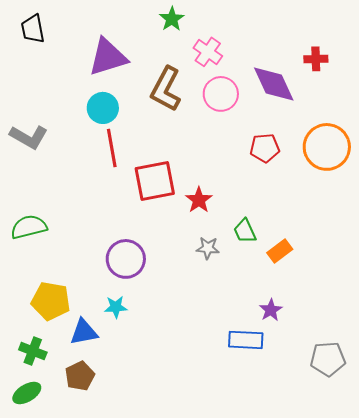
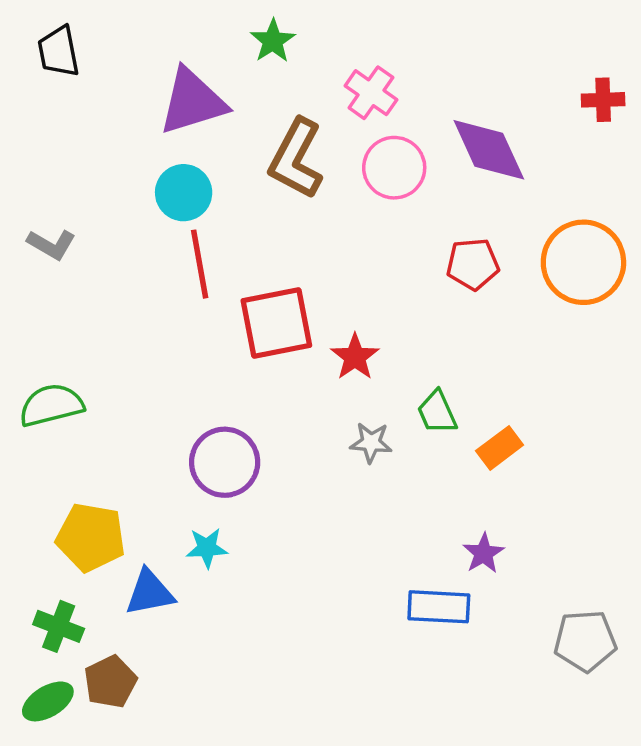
green star: (172, 19) -> (273, 41), moved
red cross: (316, 59) -> (603, 100), moved
gray L-shape: (29, 137) -> (51, 244), size x0.7
brown pentagon: (80, 376) -> (110, 682), moved

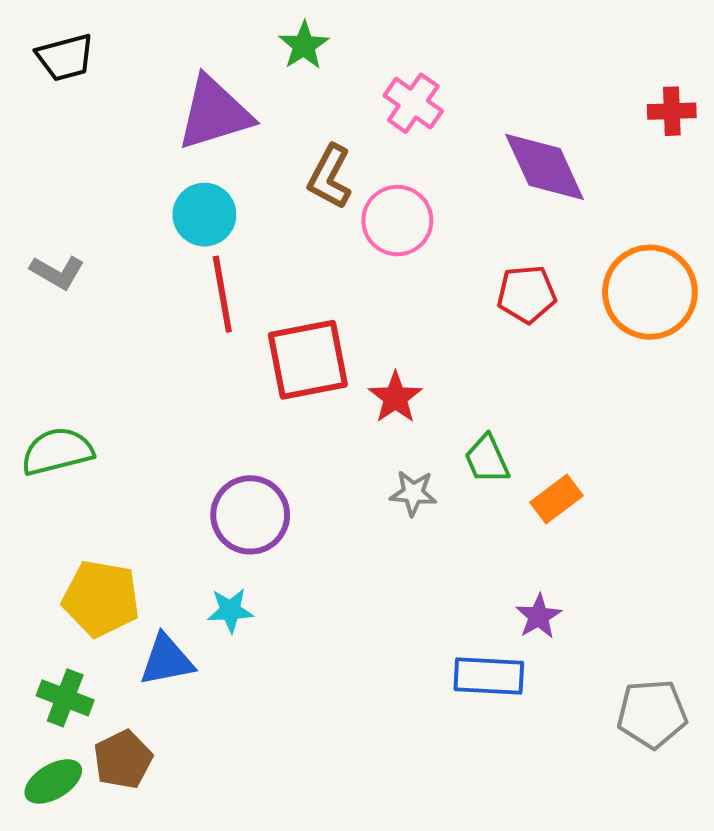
black trapezoid: (59, 52) -> (65, 57), turned -94
brown L-shape: (296, 159) -> (330, 177), size x0.7
pink circle: (394, 168) -> (397, 221), moved

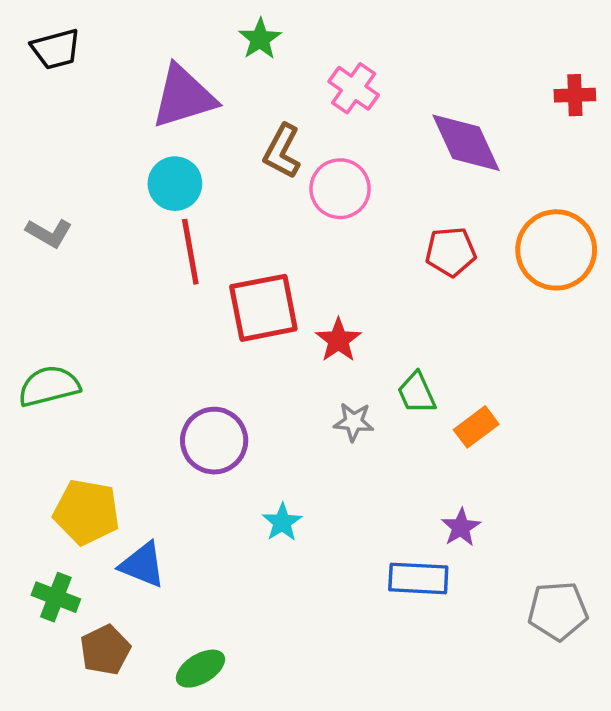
cyan star: (230, 610) -> (282, 522), moved, turned -30
blue triangle: (167, 660) -> (143, 565), turned 33
green ellipse: (53, 781) -> (200, 669), moved

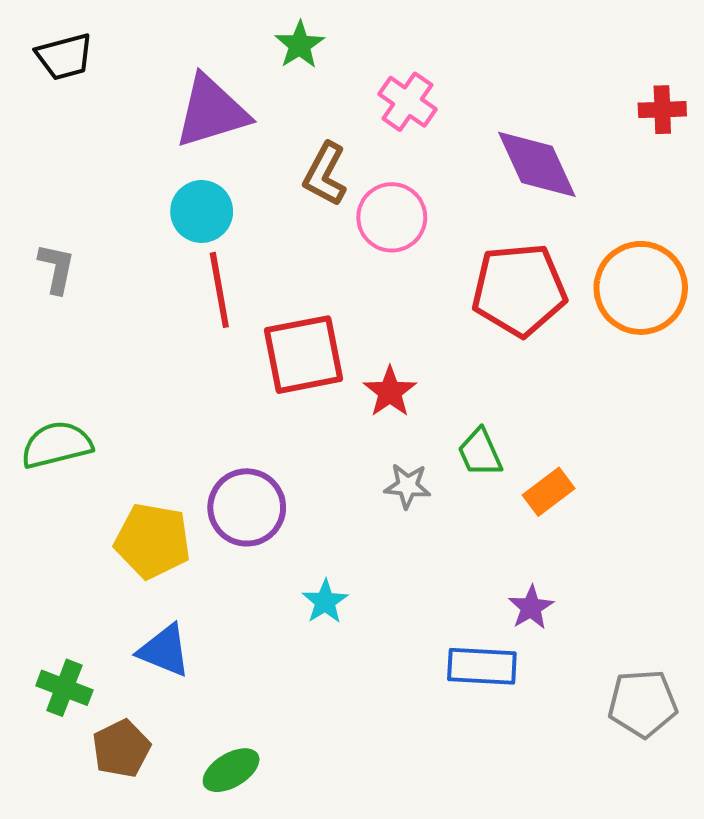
gray L-shape: (49, 233) -> (57, 268), turned -108
red pentagon: (451, 252) -> (519, 290), size x1.6
yellow pentagon: (86, 512) -> (153, 541), moved

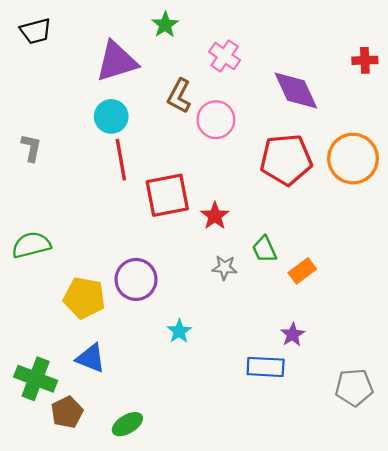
green cross: (64, 688) -> (36, 379), size x1.4

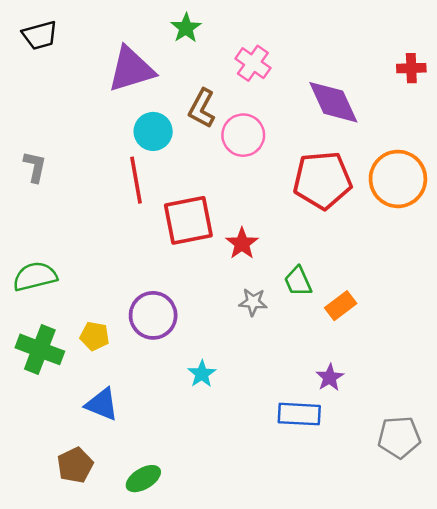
cyan circle: (111, 116) -> (153, 131), moved
yellow pentagon: (84, 298) -> (95, 336), size x0.6
green cross: (36, 379) -> (40, 349), moved

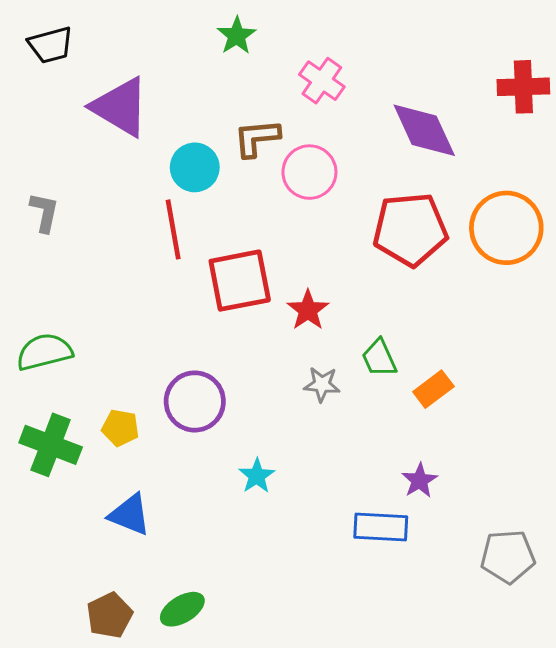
red cross: (411, 68) -> (523, 87), size x1.4
purple triangle: (131, 69) -> (120, 107), moved, turned 48
brown L-shape: (202, 108) -> (257, 138), turned 57
brown pentagon: (75, 465) -> (109, 615), moved

